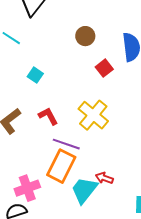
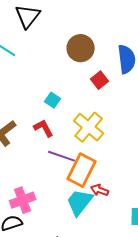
brown circle: (85, 36) -> (81, 48), size x1.4
cyan square: (35, 75) -> (53, 100), moved
orange rectangle: (61, 166) -> (82, 170), moved

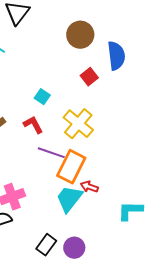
brown circle: (81, 48) -> (80, 35), moved

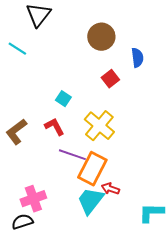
blue semicircle: (116, 56) -> (137, 58), size x0.7

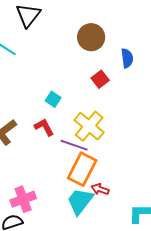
purple line: (72, 155) -> (74, 145), moved

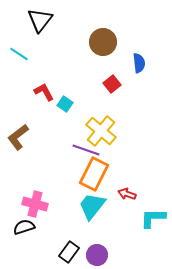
red L-shape: (44, 127) -> (44, 92), moved
red arrow: (100, 189) -> (127, 194), moved
pink cross: (23, 199) -> (35, 204), turned 35

